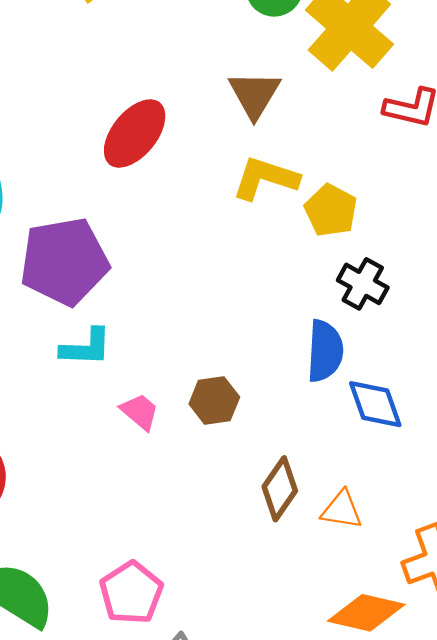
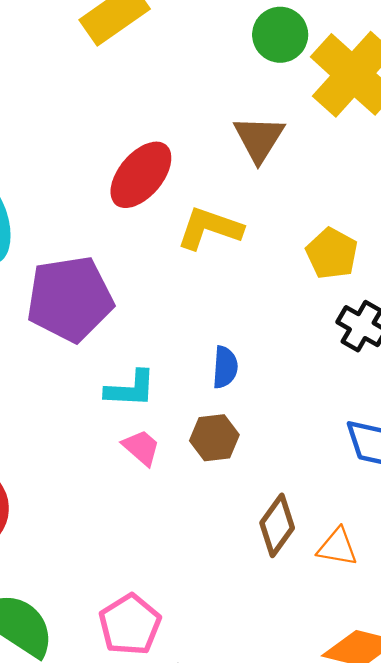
yellow L-shape: (266, 178) -> (210, 228), moved
cyan L-shape: (86, 347) -> (130, 389), moved
blue semicircle: (325, 351) -> (225, 367), moved, size x0.7

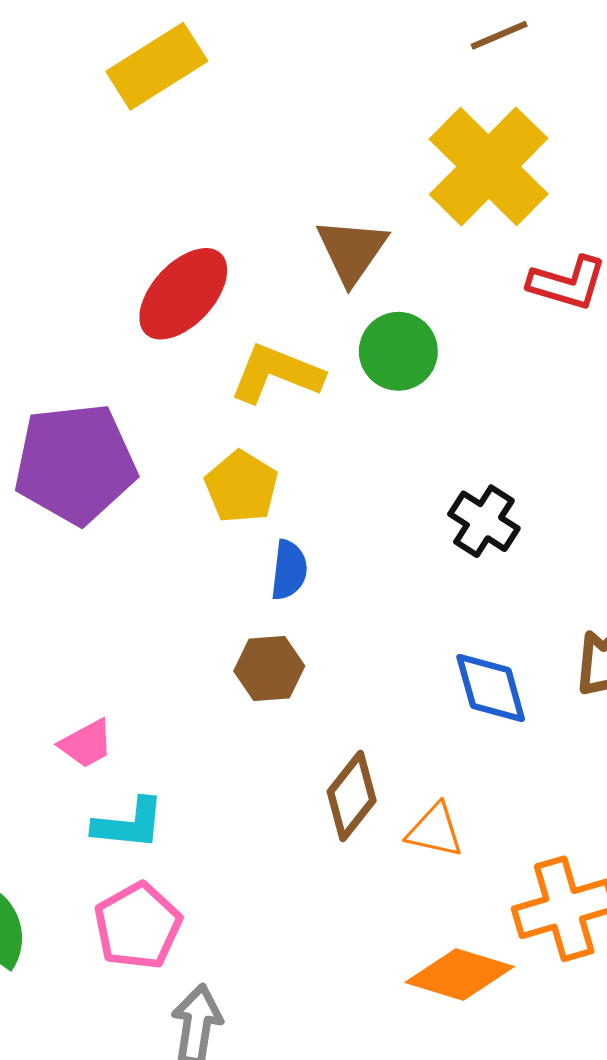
green circle: (280, 35) -> (398, 351), moved
yellow pentagon: (332, 254) -> (241, 487), moved
cyan L-shape: (130, 389) -> (129, 824), moved
pink trapezoid: (141, 447) -> (86, 744), moved, turned 108

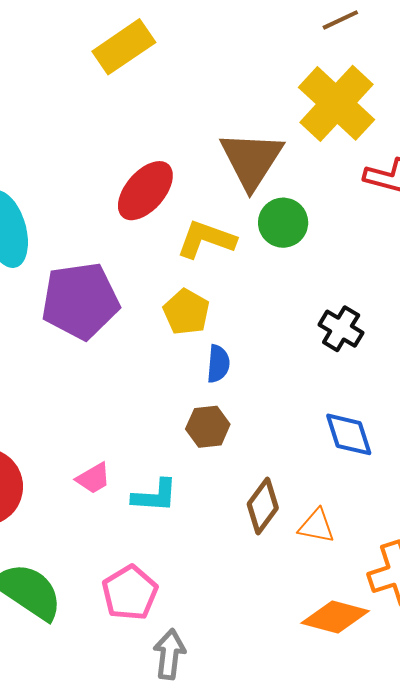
brown triangle: (352, 251) -> (251, 160), size x1.4
cyan L-shape: (129, 824) -> (155, 496), moved

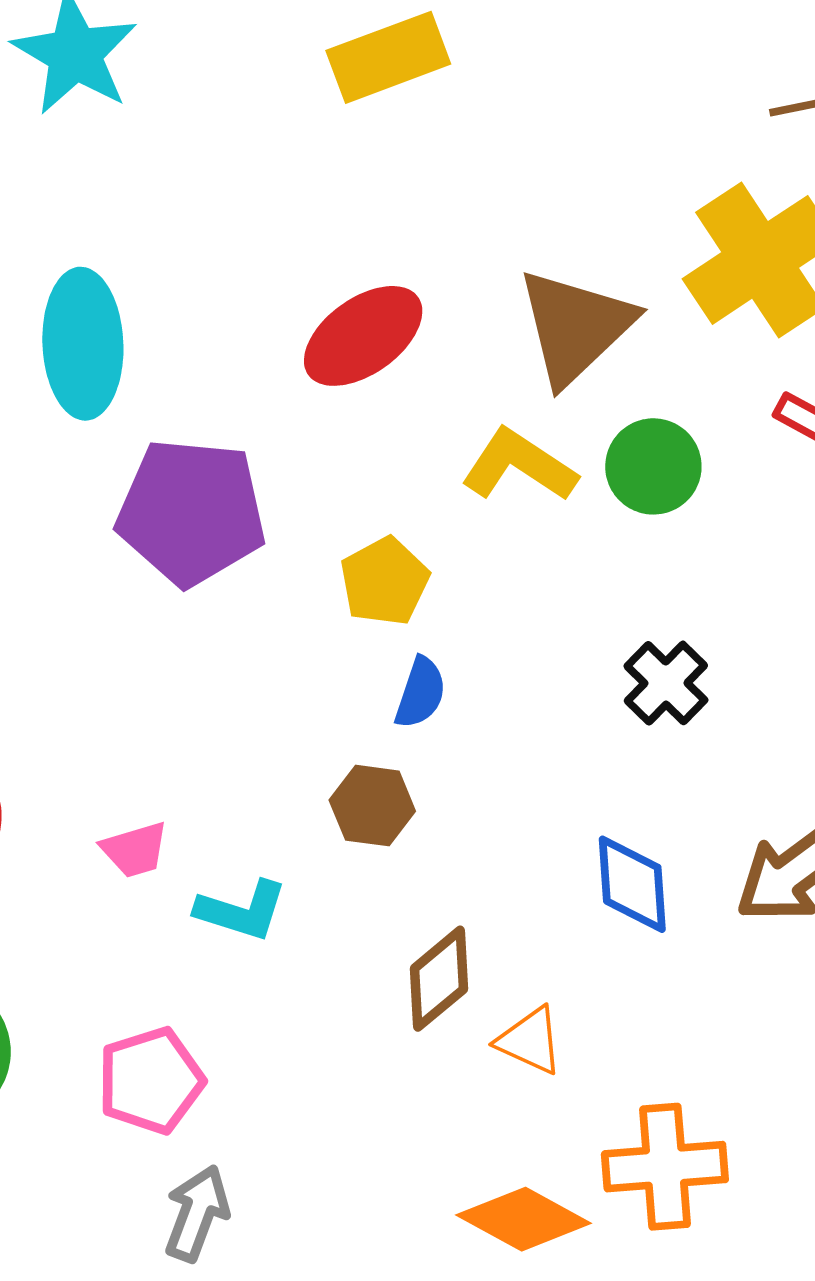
green circle: (283, 223) -> (653, 466), moved
yellow L-shape: (206, 239) -> (519, 465), moved

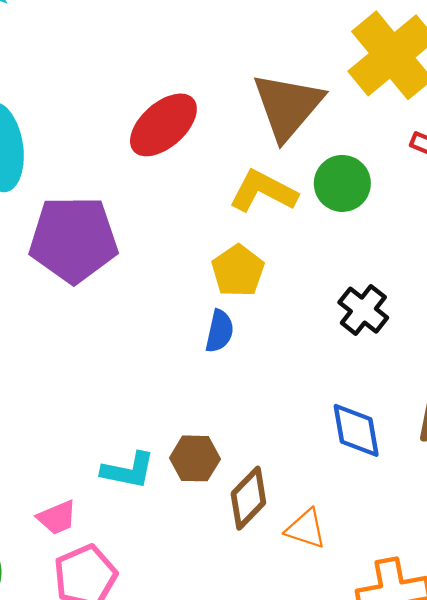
yellow pentagon: (384, 581) -> (238, 271), moved
brown hexagon: (372, 806) -> (195, 458), moved
pink trapezoid: (135, 850) -> (57, 518), moved

